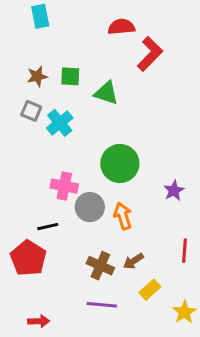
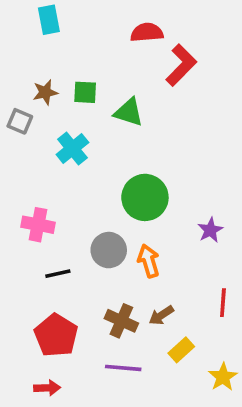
gray square: (31, 111) -> (20, 121), moved
pink cross: (64, 186) -> (38, 225), moved
red pentagon: (28, 258) -> (56, 335), moved

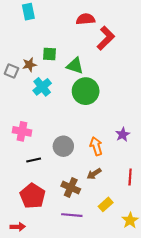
brown star: (45, 92) -> (29, 65), moved
green circle: (145, 197) -> (86, 91), moved
orange arrow: (149, 261) -> (96, 146), moved
brown arrow: (161, 315) -> (94, 174), moved
red arrow: (47, 388) -> (18, 227), moved

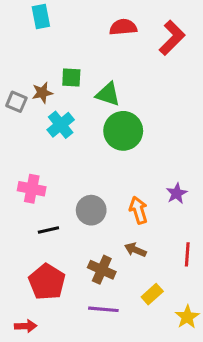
red L-shape: (106, 38) -> (172, 38), moved
brown arrow: (94, 174) -> (135, 250), turned 56

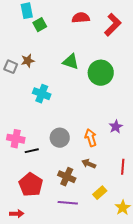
green square: (71, 77) -> (40, 25), moved, turned -32
cyan cross: (61, 125) -> (42, 94), moved, turned -30
green circle: (123, 131) -> (101, 73), moved
pink cross: (32, 189) -> (16, 139), moved

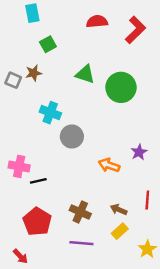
green square: (40, 25) -> (48, 44), moved
gray circle: (60, 138) -> (72, 137), moved
orange arrow: (91, 138) -> (109, 165), turned -54
brown arrow: (89, 164) -> (119, 210), moved
red arrow: (17, 214) -> (20, 256), turned 48

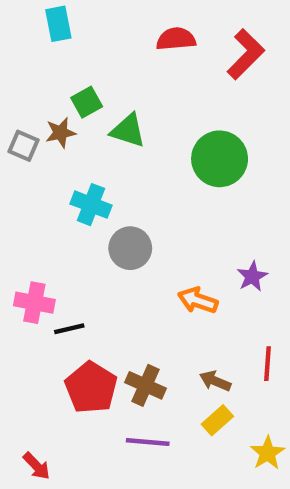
green square: (48, 44) -> (87, 102), moved
green triangle: (85, 74) -> (128, 131), moved
red pentagon: (37, 222) -> (91, 388), moved

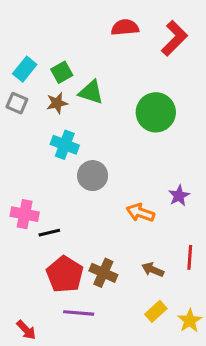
cyan rectangle: (58, 24) -> (25, 69), moved, turned 50
brown star: (61, 133) -> (57, 103), moved
yellow rectangle: (217, 420) -> (156, 311), moved
purple line: (148, 442) -> (79, 313), moved

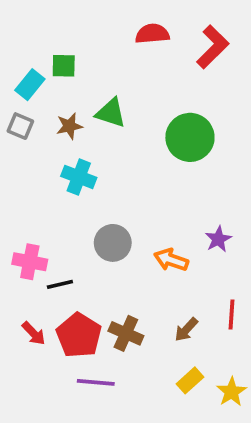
green square: (62, 72) -> (64, 66), moved, turned 30
gray circle: (93, 176) -> (113, 243), moved
brown arrow: (153, 270) -> (186, 330), turned -70
red arrow: (26, 330) -> (34, 333), moved

